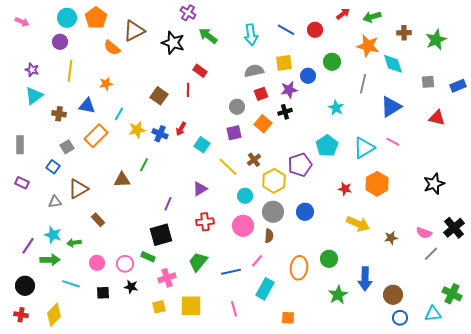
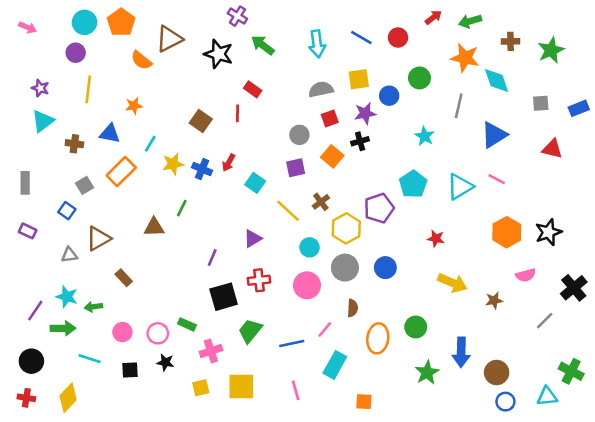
orange hexagon: (377, 184) -> (507, 232), moved
pink semicircle: (424, 233) -> (526, 275), moved, turned -35
black square: (161, 235) -> (224, 297), moved
brown semicircle: (269, 236) -> (352, 308), moved

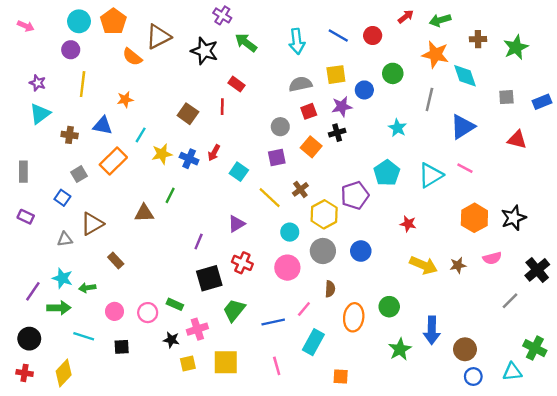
red cross: (259, 280) -> (242, 263), turned 30
brown star: (494, 300) -> (458, 265), moved
black star: (165, 362) -> (171, 340), moved

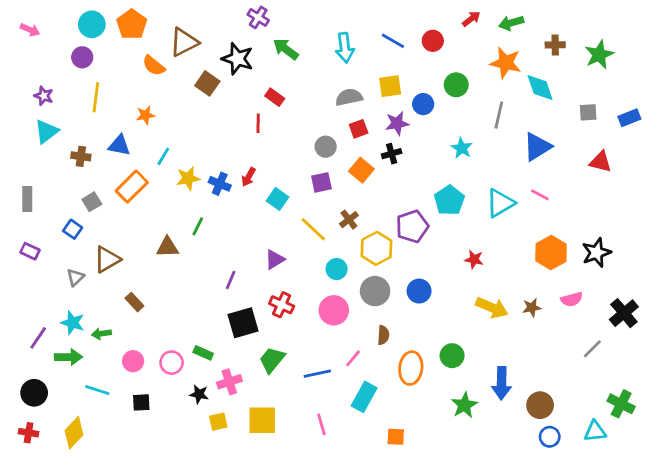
brown square: (188, 114) -> (207, 83), moved
gray triangle: (65, 239) -> (75, 277), turned -35

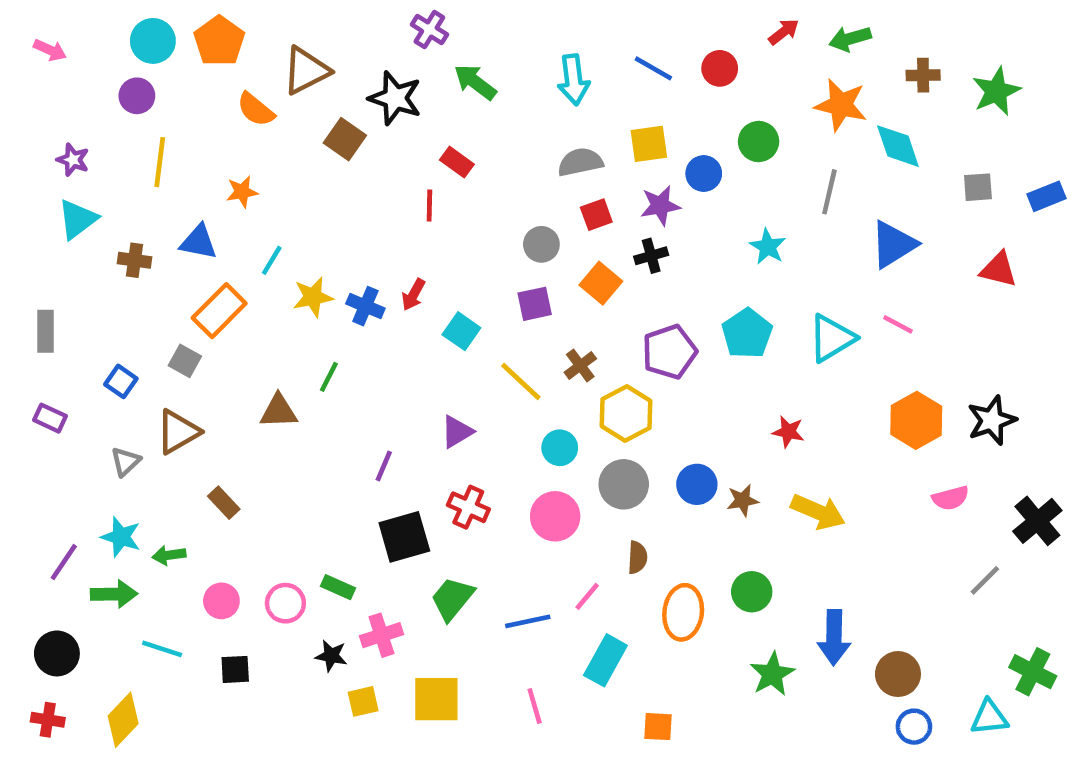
gray square: (92, 202) -> (185, 361), moved, turned -30
purple pentagon: (412, 226) -> (669, 352), moved
brown star: (532, 308) -> (743, 500), moved

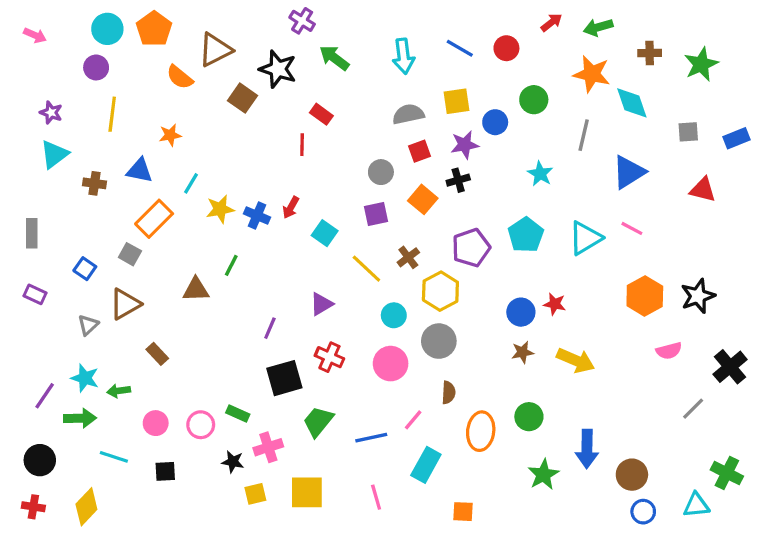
blue circle: (697, 484) -> (521, 312), moved

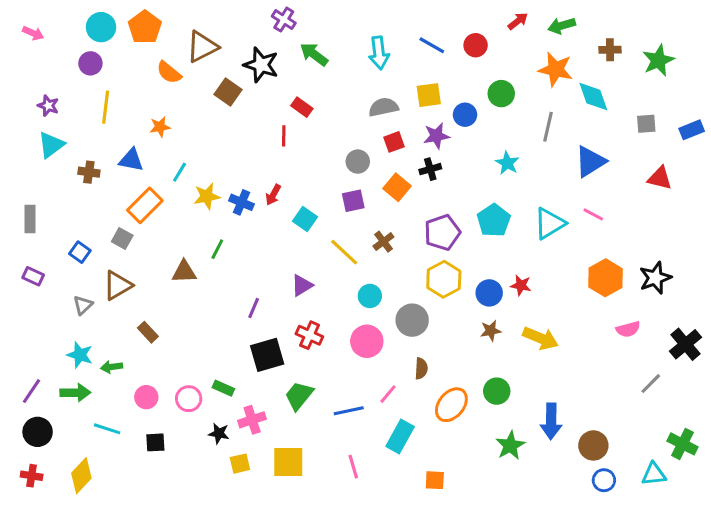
yellow hexagon: (440, 291) -> (444, 279), moved
purple line: (45, 396) -> (32, 391), moved
orange ellipse: (481, 431) -> (451, 405), turned 32

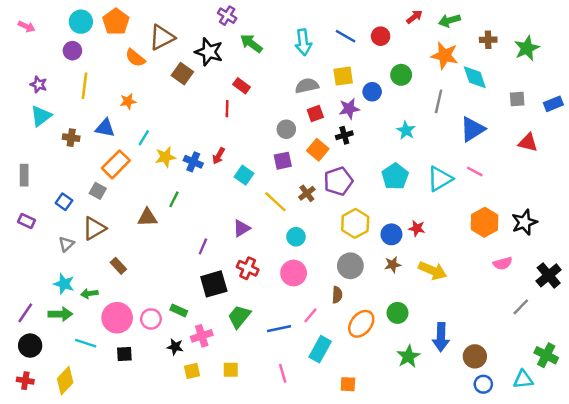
purple pentagon: (442, 233) -> (338, 181), moved
gray circle: (412, 320) -> (350, 266), moved
pink circle: (146, 397) -> (117, 318), size x1.6
yellow square: (288, 462) -> (231, 370), size x0.6

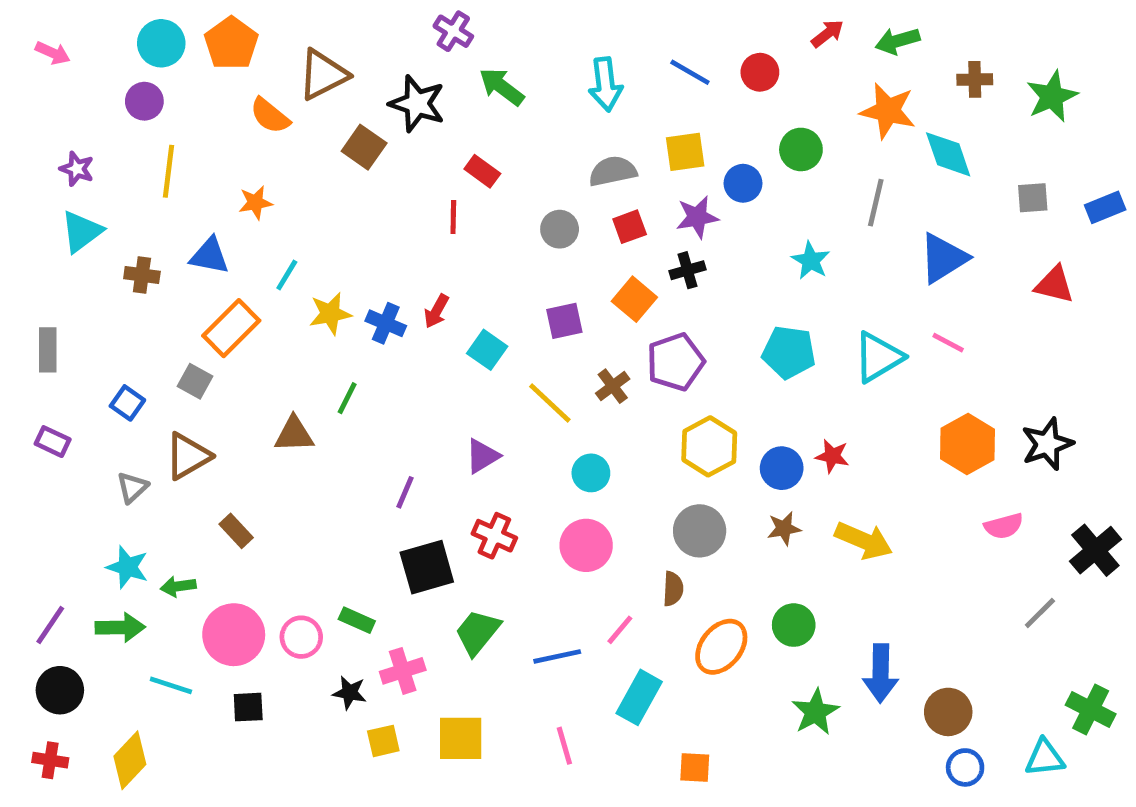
gray circle: (286, 129) -> (560, 229), moved
cyan pentagon: (395, 176) -> (789, 352), turned -30
yellow square: (231, 370) -> (461, 738), size x1.5

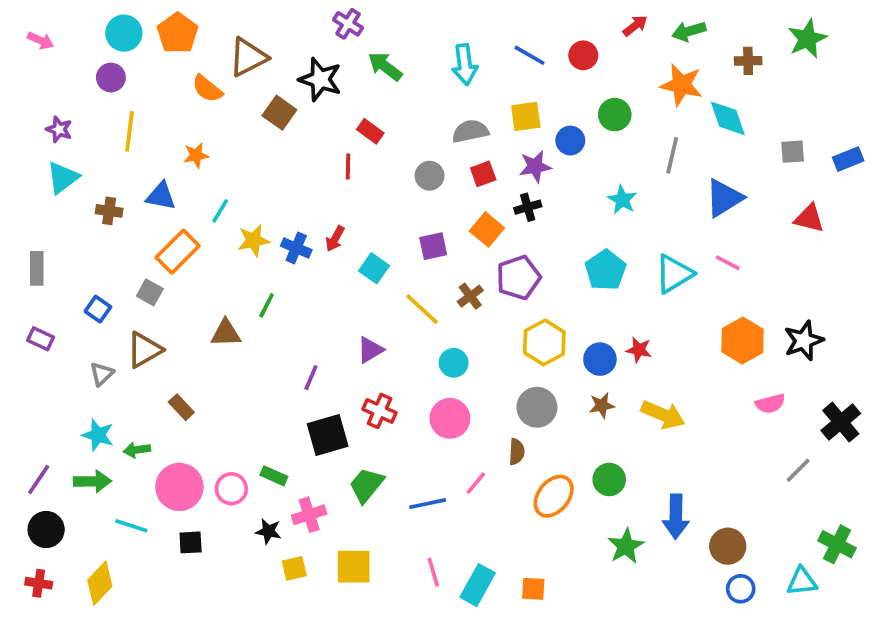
green star: (1052, 96) -> (807, 39), moved
cyan pentagon: (789, 352) -> (605, 270), turned 30
cyan rectangle: (639, 697) -> (478, 585), moved

